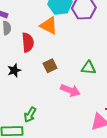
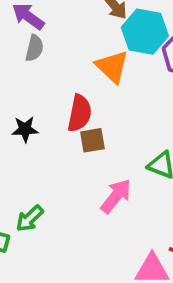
red semicircle: (28, 42) -> (80, 113), moved
pink arrow: (70, 90) -> (116, 196), turned -90

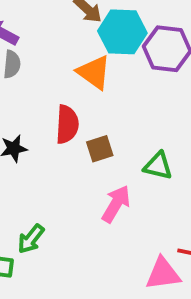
brown square: (92, 140) -> (100, 149), moved

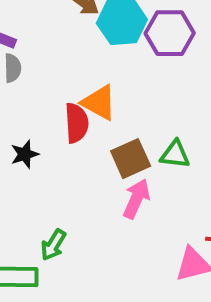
orange triangle: (94, 72) -> (99, 103), moved
brown square: (100, 149) -> (131, 159), moved, size x1.4

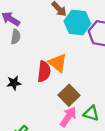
green triangle: (175, 154) -> (91, 113), moved
brown square: (131, 159) -> (69, 95), turned -30

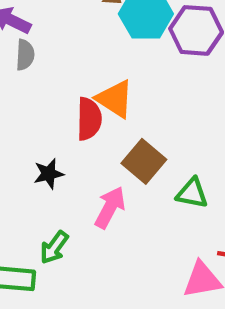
black star: (14, 83) -> (49, 174), moved
pink arrow: (68, 117) -> (110, 207), moved

